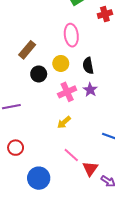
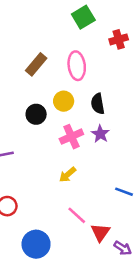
brown rectangle: (27, 50) -> (36, 64), moved

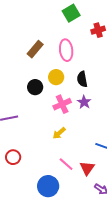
red triangle: (100, 232) -> (87, 168), moved
blue circle: (36, 244) -> (48, 186), moved

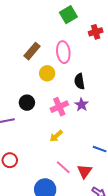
yellow circle: (56, 77) -> (47, 73), moved
black circle: (35, 87) -> (27, 103), moved

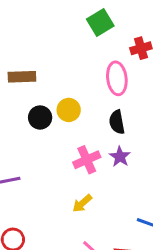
brown rectangle: (32, 51) -> (22, 77), moved, turned 48
pink ellipse: (63, 52) -> (117, 78), moved
black circle: (27, 103) -> (40, 117), moved

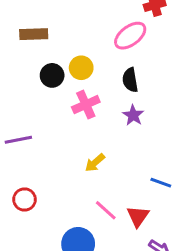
pink ellipse: (117, 78) -> (130, 36), turned 60
pink cross: (87, 160) -> (86, 105), moved

